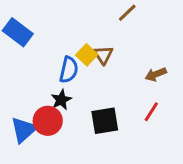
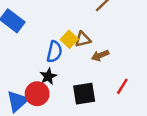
brown triangle: (103, 55) -> (83, 39), turned 49
brown arrow: (156, 74) -> (100, 55), moved

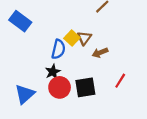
brown triangle: (83, 39) -> (84, 38), turned -40
red circle: (37, 94) -> (60, 87), moved

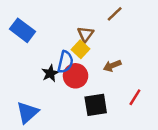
brown triangle: (84, 38) -> (86, 34), moved
black star: (53, 72) -> (50, 73), moved
red circle: (60, 87) -> (76, 76), moved

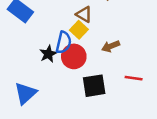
brown triangle: (86, 34) -> (84, 14), turned -36
red line: (135, 97) -> (134, 78), turned 66

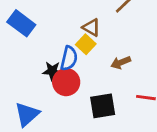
black star: (48, 54) -> (52, 71), turned 30
red circle: (74, 56) -> (66, 82), moved

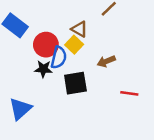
red circle: (66, 82) -> (46, 45), moved
black square: (103, 106) -> (75, 83), moved

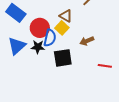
blue triangle: (20, 109) -> (17, 46), moved

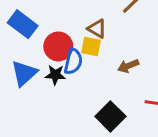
yellow square: (62, 28) -> (91, 46), turned -32
black square: (63, 58) -> (110, 116), moved, turned -36

